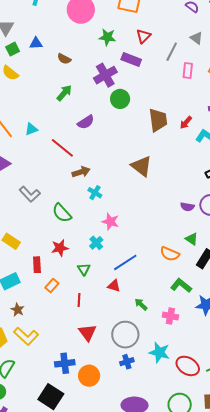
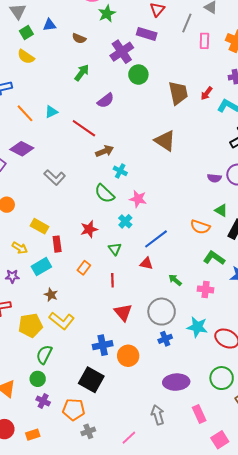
green star: (107, 37) -> (107, 14), moved, turned -30
green semicircle: (62, 213) -> (105, 194), moved
red rectangle: (37, 265) -> (57, 244), moved

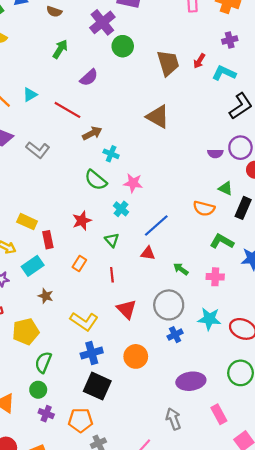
gray L-shape: (55, 177) -> (38, 150), moved
yellow L-shape: (62, 321) -> (84, 321), moved
blue cross: (103, 345) -> (92, 353), moved

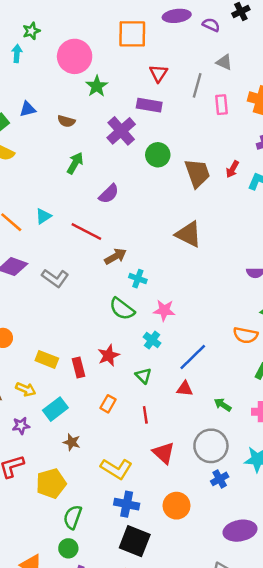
green circle: (123, 46) -> (158, 155), moved
red rectangle: (48, 240) -> (79, 367), moved
blue cross: (92, 353) -> (127, 504), turned 30

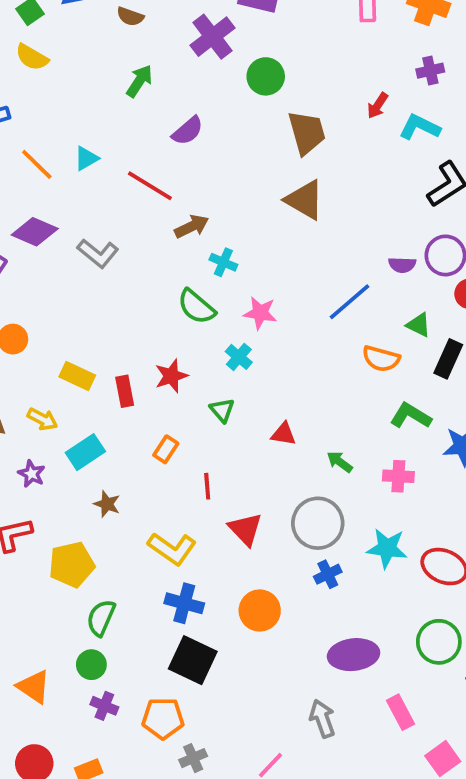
brown trapezoid: (197, 173) -> (307, 133), moved
blue line: (193, 357) -> (349, 302), moved
red line: (145, 415) -> (207, 486), moved
purple star: (21, 426) -> (32, 474), turned 30

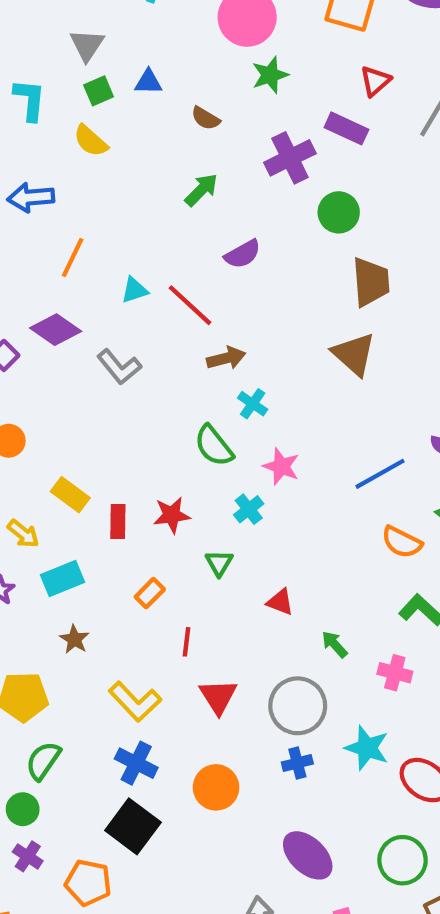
cyan triangle: (86, 158) -> (135, 290), moved
orange line: (37, 164) -> (73, 257), turned 60
purple ellipse: (354, 655) -> (308, 855), turned 39

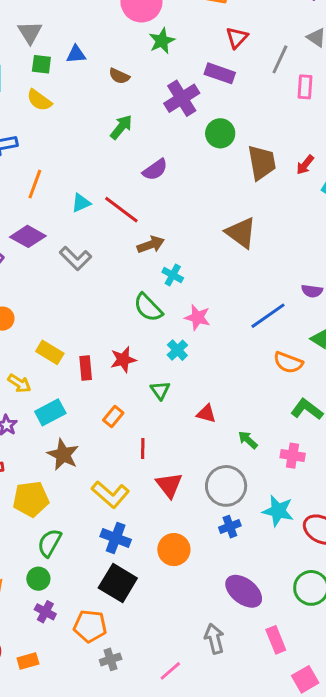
green square: (99, 91) -> (41, 64), turned 36
brown trapezoid: (371, 282) -> (262, 163), moved
brown star: (74, 639) -> (63, 455), size x1.5

